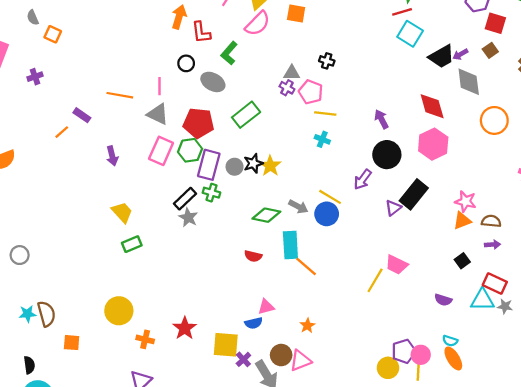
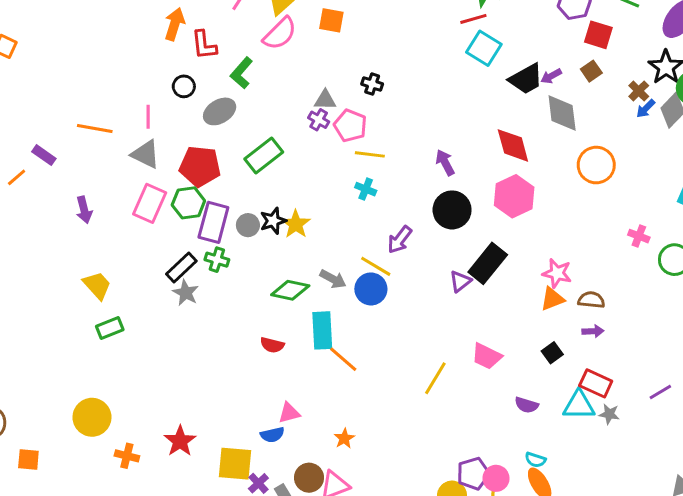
gray ellipse: (213, 82) -> (220, 111), turned -60
purple arrow: (363, 179) -> (400, 240), moved
pink trapezoid: (397, 265) -> (487, 356), moved

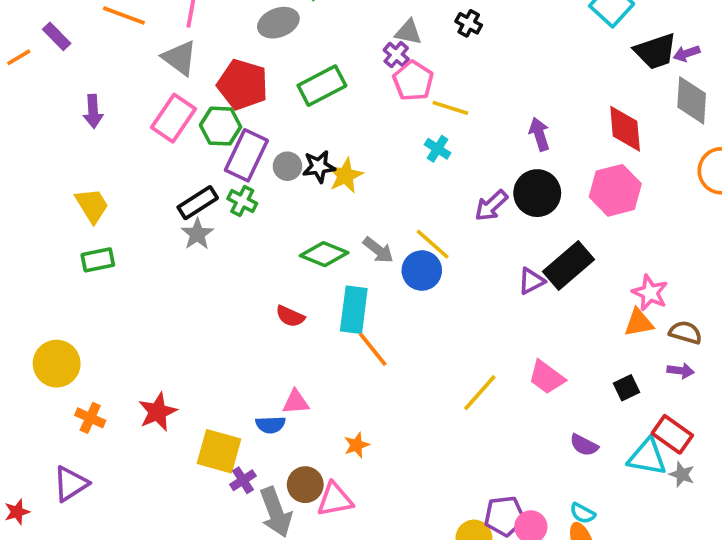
pink pentagon: (350, 126) -> (413, 81), moved
purple arrow: (400, 240) -> (491, 206), moved

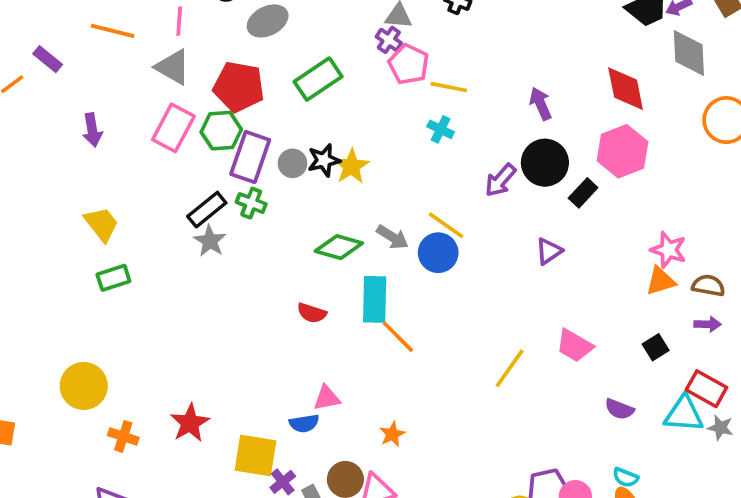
black rectangle: (568, 266) -> (583, 193), moved, size x0.6

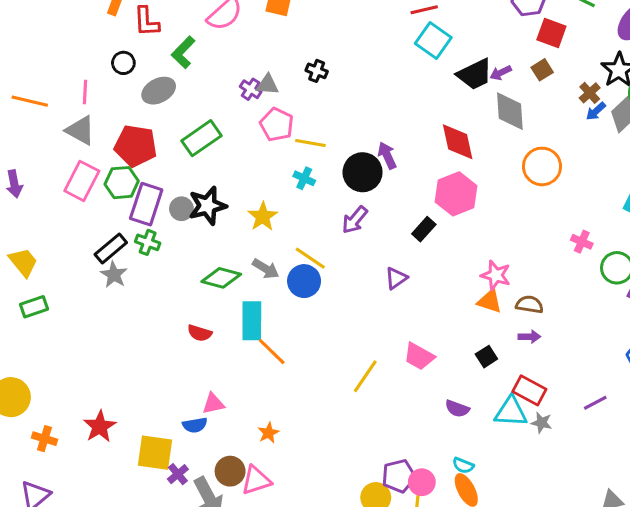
purple cross: (389, 40) -> (251, 89), moved
black star: (324, 160) -> (208, 206), size x1.4
black circle: (545, 163) -> (363, 172), moved
yellow star: (351, 166) -> (263, 217), moved
orange triangle: (661, 281) -> (490, 301), turned 36

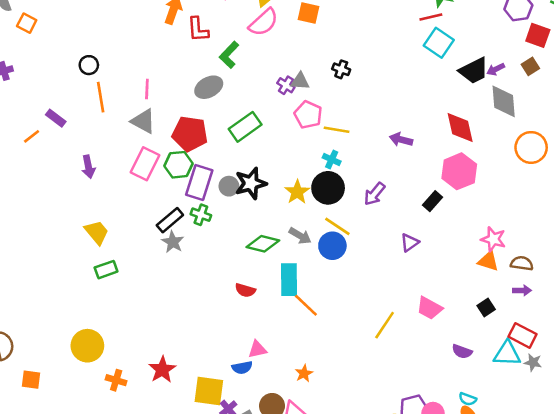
black circle: (123, 63) -> (89, 65), moved
orange line: (30, 101) -> (101, 97), turned 68
purple arrow: (387, 155) -> (401, 140), turned -50
black circle: (363, 172) -> (328, 188), moved

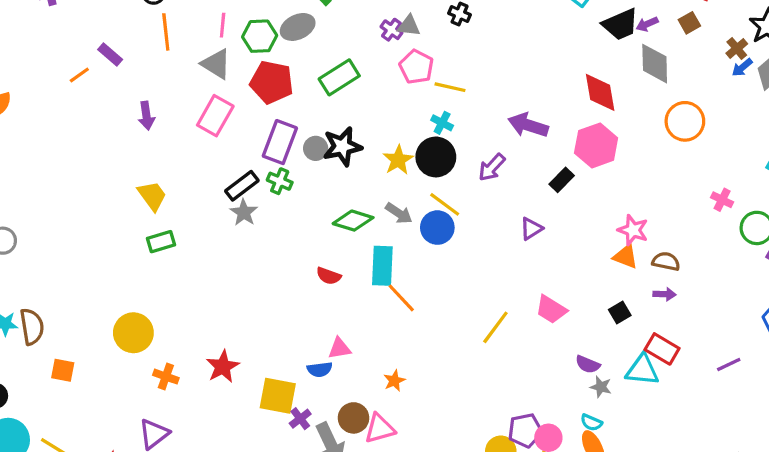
purple arrow: (401, 140) -> (528, 125), moved, size x1.4
green hexagon: (179, 165) -> (260, 36), moved
gray star: (533, 362) -> (601, 387), moved

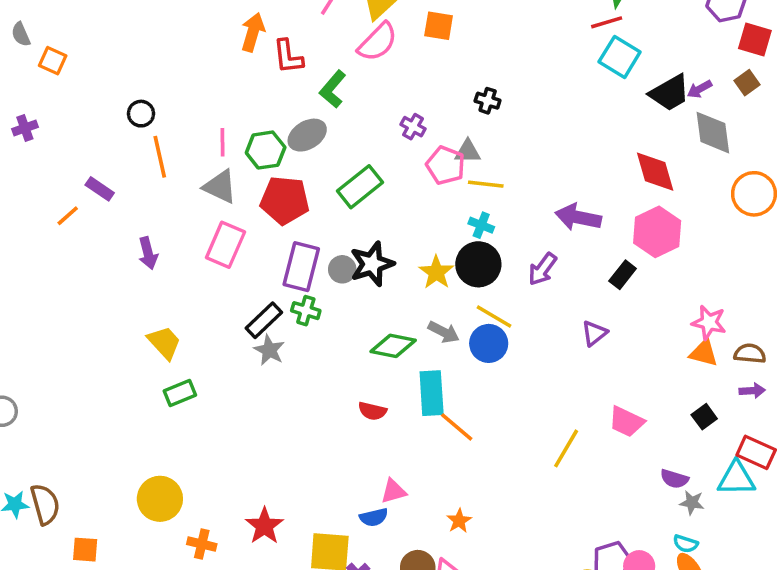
gray triangle: (409, 26) -> (468, 152), moved

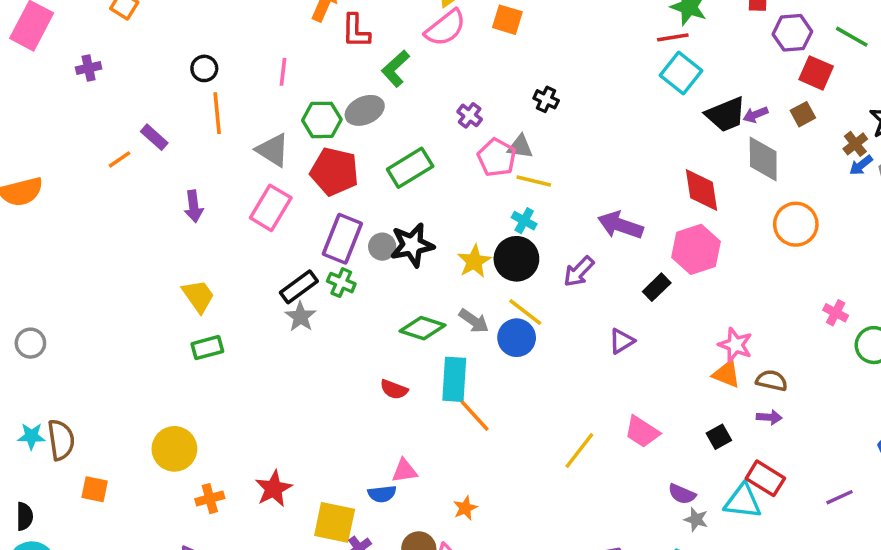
pink line: (223, 142) -> (283, 72), moved
orange cross: (202, 544) -> (210, 499), turned -36

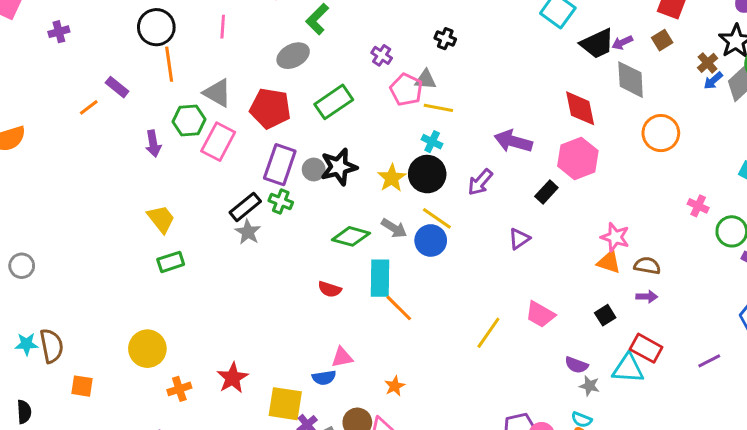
black circle: (204, 68) -> (156, 27), size x1.6
green hexagon: (322, 120) -> (189, 121), moved

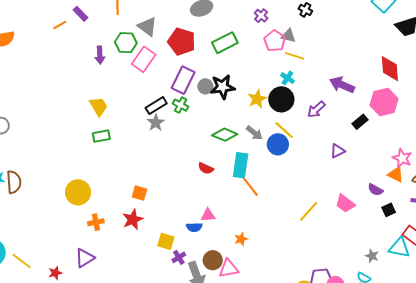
purple semicircle: (576, 365) -> (375, 190), moved
orange square: (82, 386) -> (140, 193), moved
yellow square: (285, 404) -> (166, 241), size x0.7

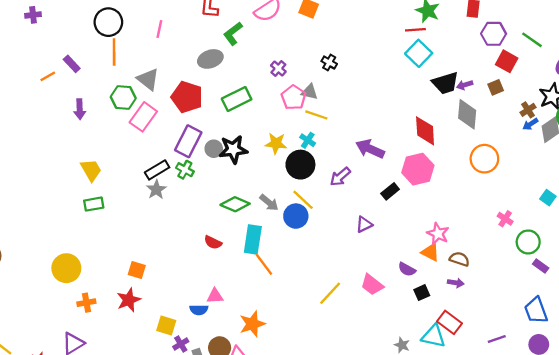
purple arrow: (100, 55) -> (80, 109), moved
yellow star: (257, 99) -> (276, 143), moved, turned 30
orange star: (241, 239) -> (252, 324), size x1.6

